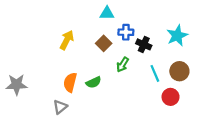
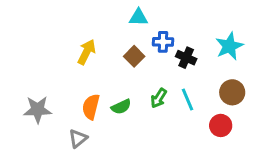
green arrow: (123, 65) -> (159, 98), moved
cyan line: (155, 73) -> (187, 100), moved
gray star: (17, 85) -> (38, 110), moved

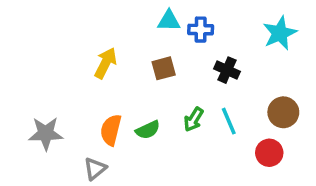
blue cross: (163, 42) -> (201, 30), moved
cyan star: (229, 46) -> (280, 33), moved
brown square: (134, 56) -> (164, 68), turned 30

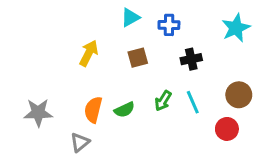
cyan triangle: (169, 21) -> (130, 18), moved, turned -30
black cross: (227, 70) -> (191, 59), turned -36

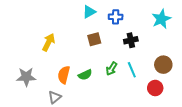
yellow arrow: (89, 53) -> (49, 42), moved

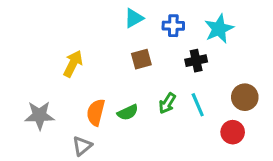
cyan star: (161, 19) -> (219, 29), moved

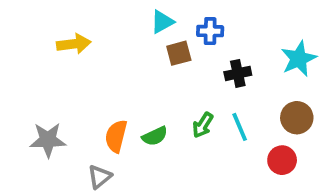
cyan star: (219, 29) -> (299, 59), moved
brown square: (141, 59) -> (179, 53), moved
yellow arrow: (73, 64) -> (74, 44), moved, turned 56

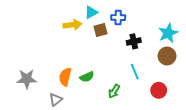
yellow arrow: (74, 44) -> (72, 25), moved
brown circle: (297, 118) -> (167, 56), moved
green arrow: (203, 125) -> (114, 91), moved

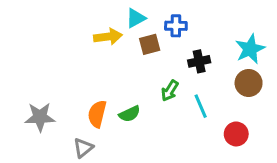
green arrow: (114, 91) -> (170, 91), moved

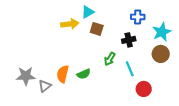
blue cross: (176, 26) -> (138, 17), moved
brown square: (150, 44) -> (97, 29), turned 32
red circle: (236, 134) -> (144, 89), moved
gray triangle: (83, 148) -> (45, 86), moved

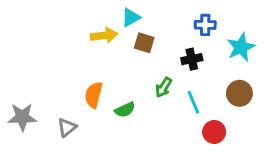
brown circle: (161, 54) -> (239, 93), moved
orange semicircle: (63, 74) -> (94, 95), moved
gray star: (26, 76) -> (22, 117), moved

